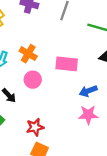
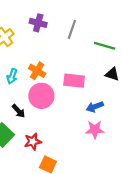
pink circle: (33, 80) -> (41, 96), size x1.5
red star: (35, 127) -> (33, 142), moved

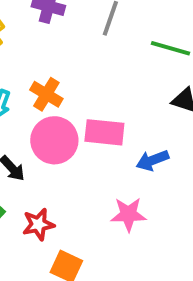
pink rectangle: (74, 81) -> (104, 132), moved
pink star: (95, 130) -> (128, 214), moved

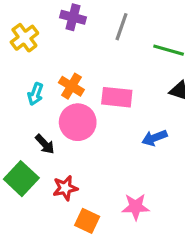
pink rectangle: (104, 132) -> (117, 97), moved
pink star: (128, 214) -> (136, 207), moved

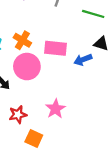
blue arrow: (154, 138) -> (83, 60), moved
pink star: (136, 207) -> (55, 109), moved, turned -30

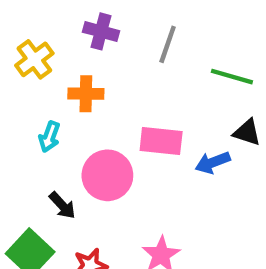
orange cross: (22, 40) -> (86, 94), moved, turned -30

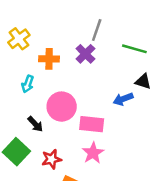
purple cross: (101, 31) -> (85, 54), moved, turned 30
pink rectangle: (161, 141) -> (92, 124), moved

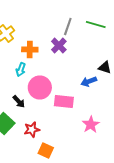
green line: (134, 49) -> (96, 24), moved
cyan arrow: (28, 84) -> (21, 70), moved
pink star: (93, 153) -> (91, 124), moved

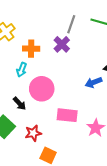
pink rectangle: (64, 102) -> (67, 115), moved

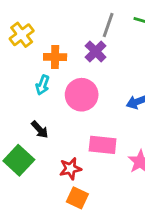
pink circle: (42, 89) -> (82, 95), moved
red star: (33, 133) -> (70, 169), moved

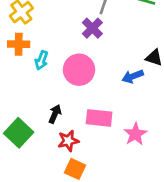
orange cross: (55, 57) -> (19, 44), moved
black arrow: (40, 130) -> (55, 114), moved, turned -114

